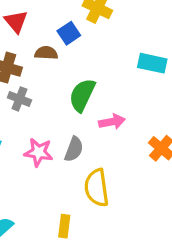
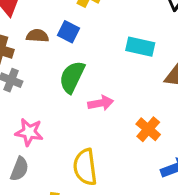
blue square: (69, 33) -> (68, 32), moved, turned -30
gray semicircle: (74, 149) -> (19, 169), moved

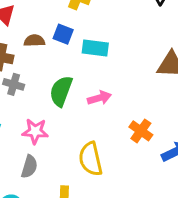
cyan rectangle: (140, 47) -> (95, 48), moved
green semicircle: (72, 77) -> (61, 91), moved
orange cross: (148, 129) -> (141, 131), moved

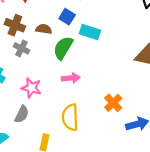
brown semicircle: (34, 41) -> (44, 29), moved
green semicircle: (61, 91) -> (63, 48), moved
pink arrow: (99, 98) -> (71, 78), moved

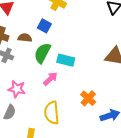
cyan rectangle: (90, 32) -> (66, 60), moved
pink arrow: (71, 78) -> (50, 79), turned -35

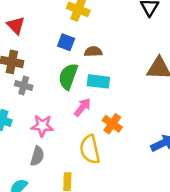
brown semicircle: (25, 38) -> (93, 52), moved
orange cross: (88, 98) -> (112, 124), moved

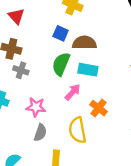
brown semicircle: (93, 52) -> (84, 43), size x1.5
gray semicircle: (37, 156) -> (40, 133), moved

